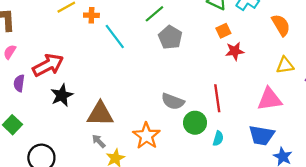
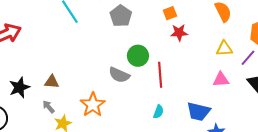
black star: (62, 95) -> (19, 87), moved
pink triangle: (269, 99) -> (221, 80), moved, size x0.7
brown triangle: (100, 114) -> (52, 82), size x0.6
green circle: (195, 123) -> (138, 56), moved

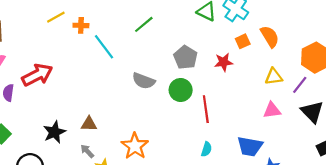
orange square: (170, 13) -> (243, 41), moved
gray pentagon: (121, 16) -> (186, 57), moved
gray semicircle: (119, 75) -> (144, 81), moved

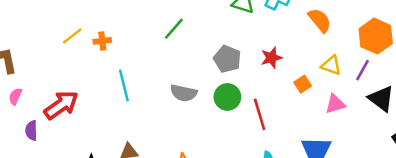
orange square: (243, 41) -> (303, 84), moved
cyan line: (104, 47) -> (124, 85), moved, turned 32
yellow triangle: (274, 77) -> (331, 65), turned 36

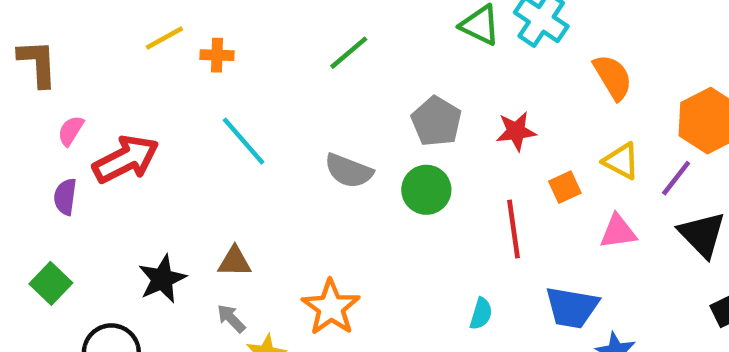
cyan line: (124, 85) -> (244, 141), turned -36
pink semicircle: (15, 96) -> (71, 131), moved
red line: (260, 114) -> (513, 229), moved

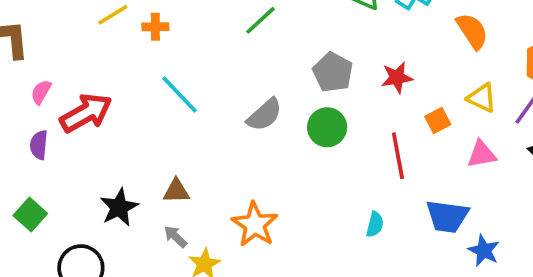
gray semicircle: (349, 171) -> (264, 115), turned -60

